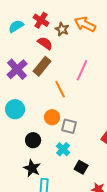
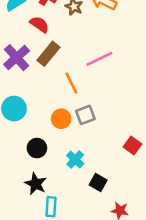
red semicircle: (45, 43) -> (39, 24), moved
pink line: (82, 70) -> (99, 59), turned 40
gray square: (69, 126) -> (85, 115), moved, turned -35

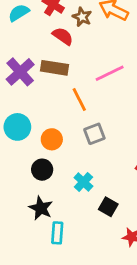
red semicircle: (39, 24) -> (63, 36), moved
brown rectangle: (48, 54) -> (55, 68), turned 60
orange circle: (61, 119) -> (52, 139), moved

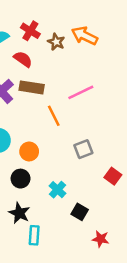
red semicircle: (63, 36) -> (23, 59), moved
gray square: (94, 134) -> (83, 149), moved

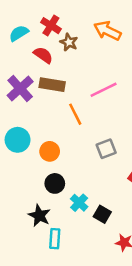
brown star: (56, 42) -> (69, 42), moved
black circle: (21, 179) -> (55, 183), moved
cyan cross: (57, 190) -> (79, 203), moved

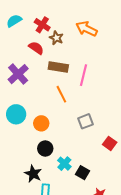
cyan semicircle: (19, 33) -> (14, 21), moved
brown rectangle: (52, 85) -> (58, 67), moved
pink line: (104, 90) -> (83, 75), turned -50

